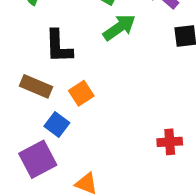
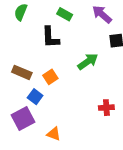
green arrow: (119, 27) -> (88, 61), moved
black L-shape: (59, 46) -> (50, 37), moved

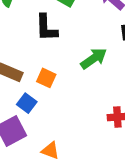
orange square: (50, 77) -> (46, 78), turned -32

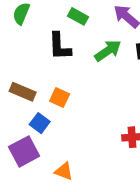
green arrow: (94, 58) -> (108, 51), moved

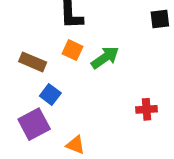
green arrow: (108, 51) -> (105, 58), moved
orange square: (60, 97) -> (73, 50), moved

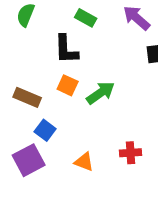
red cross: (147, 109) -> (131, 153), moved
orange triangle: (75, 145) -> (84, 162), moved

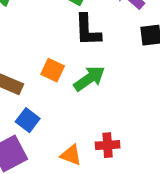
black L-shape: (66, 49) -> (88, 30), moved
red cross: (131, 153) -> (108, 145), moved

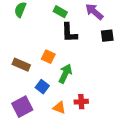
green arrow: (89, 78) -> (65, 74), moved, turned -30
blue square: (28, 120) -> (42, 87), moved

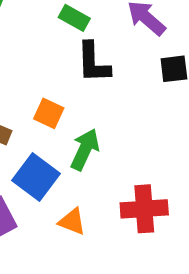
blue square: (42, 87) -> (36, 177), size x1.5
red cross: (81, 102) -> (144, 209), moved, size x1.5

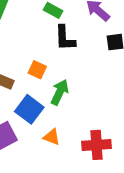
red cross: (144, 209) -> (97, 145), moved

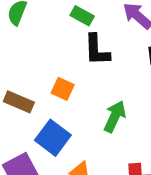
green arrow: (60, 92) -> (115, 117), moved

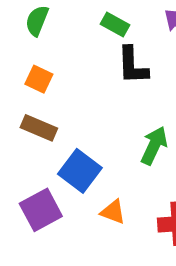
orange square: (63, 89) -> (39, 79), moved

